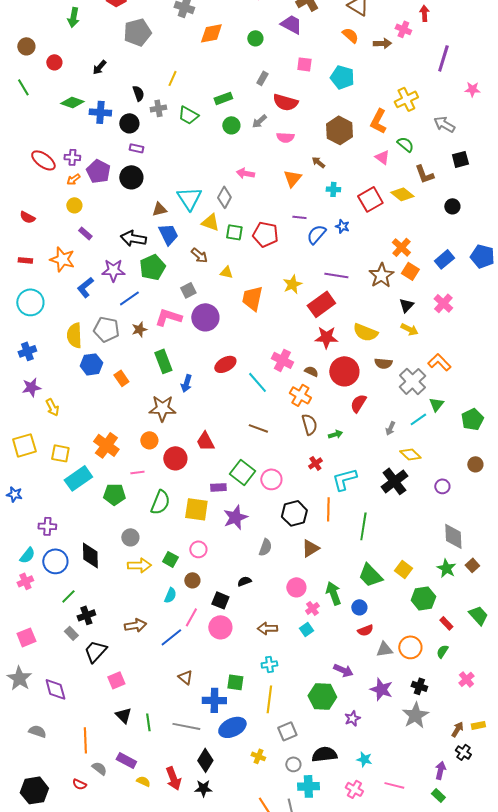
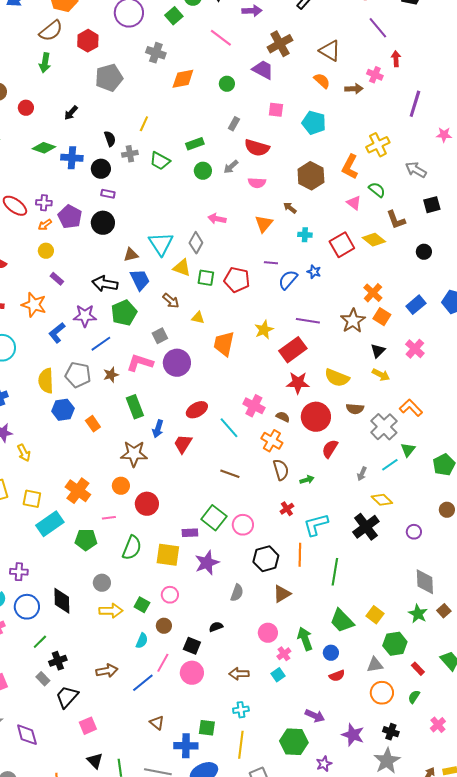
red trapezoid: (205, 441) -> (183, 444), moved, turned 60
gray triangle: (384, 649) -> (375, 665), moved

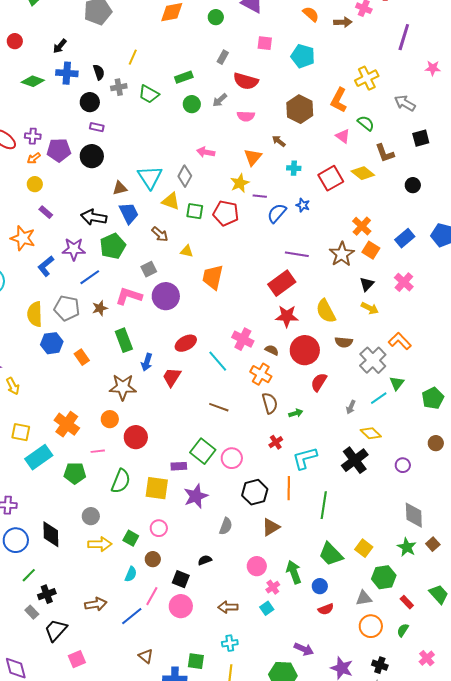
blue cross: (72, 158) -> (67, 73), moved
purple pentagon: (70, 217) -> (59, 150), turned -30
yellow star: (264, 330) -> (240, 183), moved
yellow semicircle: (337, 378) -> (326, 311), turned 40

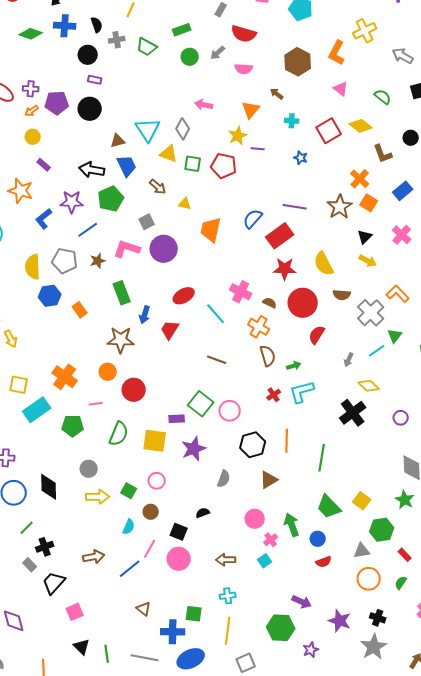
green semicircle: (366, 123) -> (383, 97), moved
brown L-shape: (385, 153) -> (383, 154), moved
blue semicircle: (277, 213) -> (253, 219), moved
cyan L-shape: (305, 458) -> (302, 392), moved

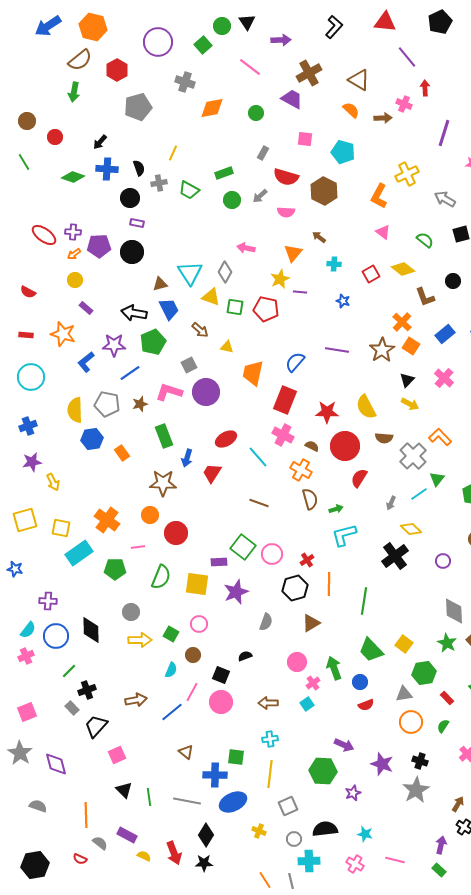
brown hexagon: (298, 62) -> (324, 191), moved
red square: (329, 131) -> (371, 274), size x0.7
red rectangle: (280, 236) -> (285, 400), moved, turned -32
red cross: (274, 395) -> (307, 560), moved

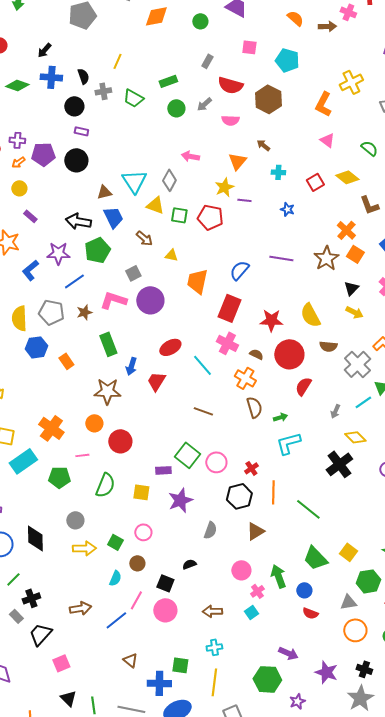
yellow square: (197, 584) -> (141, 492), size x0.7
green line: (364, 601) -> (308, 509), turned -60
red semicircle: (366, 705) -> (310, 613), turned 42

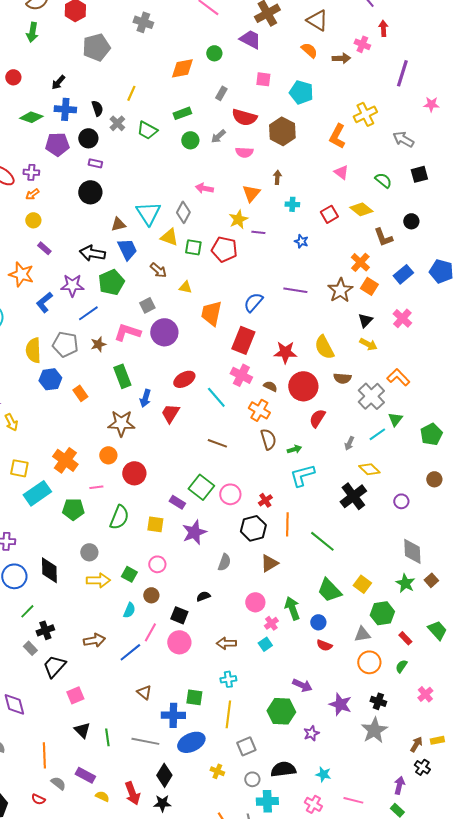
orange diamond: (156, 16) -> (182, 68), moved
gray cross: (103, 91) -> (117, 123), turned -35
brown arrow: (263, 145) -> (277, 177), turned 56
purple pentagon: (43, 154) -> (57, 144), moved
purple rectangle: (163, 470) -> (177, 502), turned 35

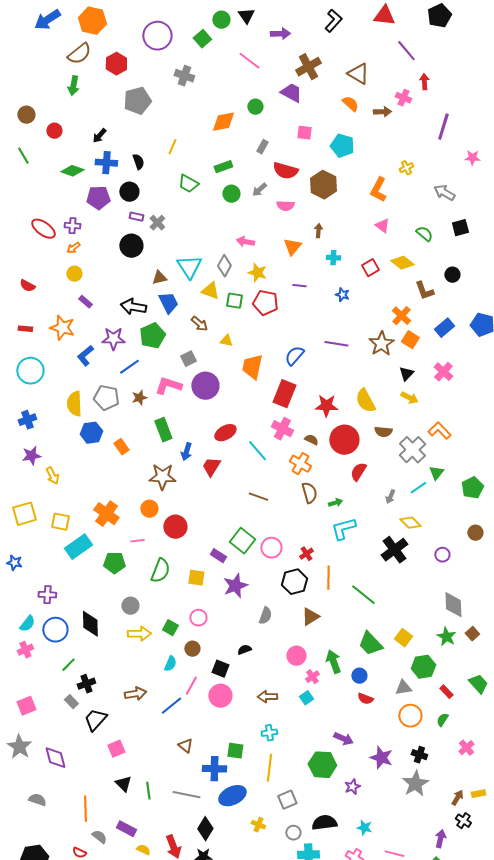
yellow cross: (365, 114) -> (406, 168), size x0.6
gray cross: (117, 123) -> (157, 223), moved
yellow star: (238, 219) -> (257, 273), moved, turned -30

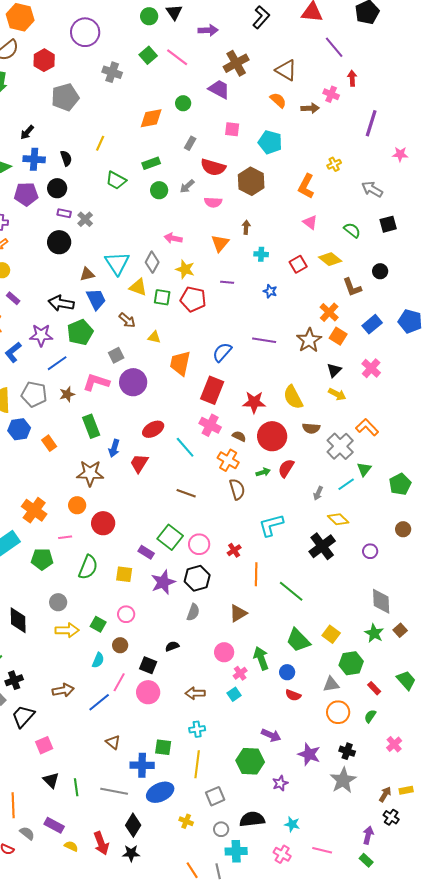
green square: (202, 39) -> (148, 55), moved
green arrow: (335, 503) -> (263, 472), moved
black hexagon: (294, 582) -> (197, 578), moved

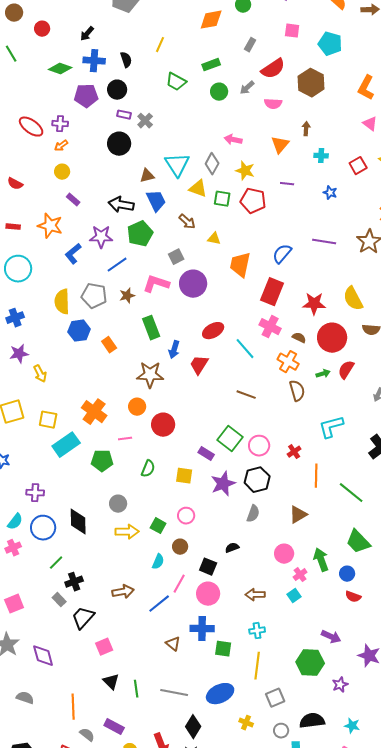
red semicircle: (213, 167) -> (273, 69), turned -50
green semicircle: (88, 567) -> (148, 469), size x0.7
blue cross: (142, 765) -> (202, 629), moved

